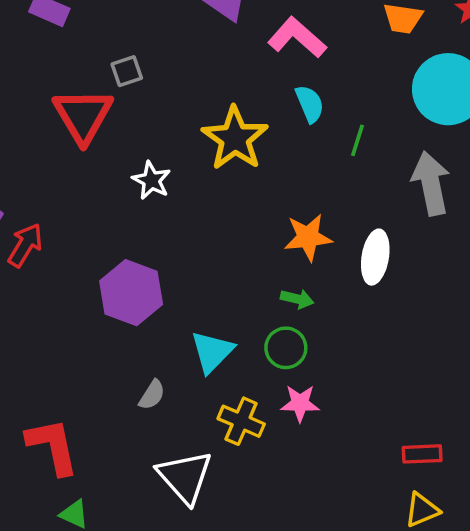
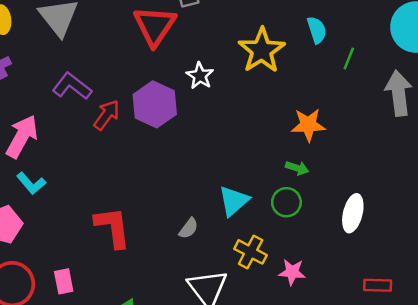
white ellipse: (375, 257) -> (353, 213), moved
purple hexagon: (131, 293) -> (155, 104), moved
pink star: (300, 403) -> (292, 272), moved
red L-shape: (53, 446) -> (113, 227), moved

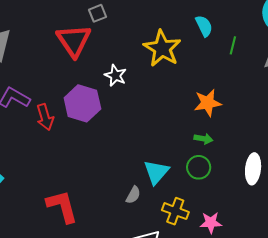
red arrow: (107, 115) -> (45, 117), turned 135
gray semicircle: (189, 228) -> (133, 195), moved

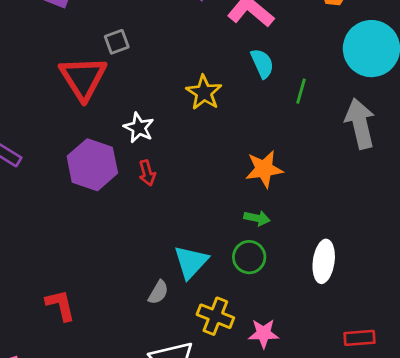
yellow star: (162, 48) -> (204, 93), size x0.7
red arrow: (45, 117) -> (147, 173), moved, size x0.7
red L-shape: (62, 206) -> (60, 305), size x0.7

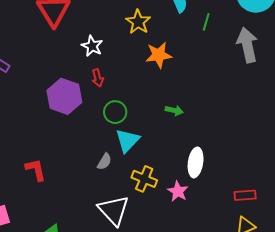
purple hexagon: (92, 165) -> (64, 96), moved
orange star: (264, 169) -> (159, 55), moved
green circle: (249, 257) -> (115, 112), moved
white ellipse: (324, 261) -> (196, 162), moved
pink star: (264, 333) -> (178, 191), turned 30

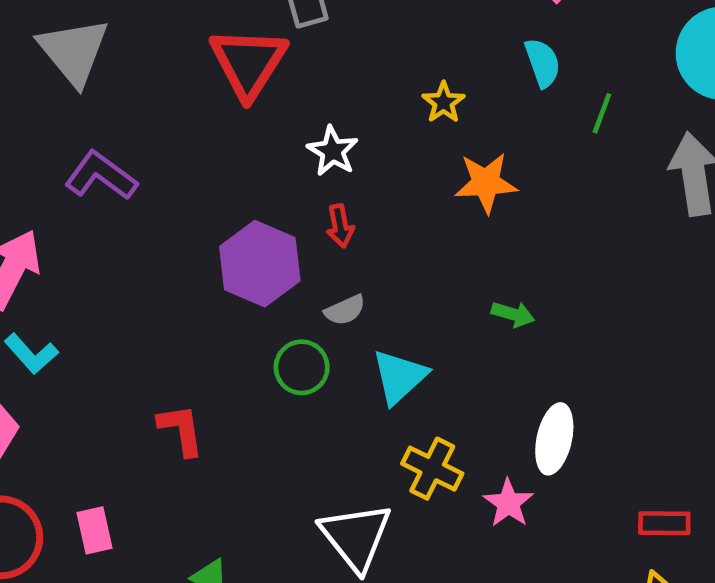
yellow star: (138, 22) -> (443, 102), size x0.7
green circle: (115, 112) -> (302, 367), moved
gray semicircle: (104, 162) -> (345, 310), moved, turned 30

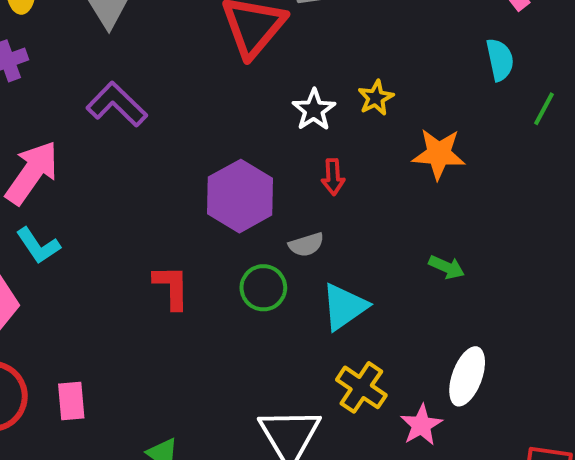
yellow star: (443, 102) -> (376, 98), moved
red arrow: (340, 226) -> (333, 177), moved
red L-shape: (181, 430) -> (171, 287), moved

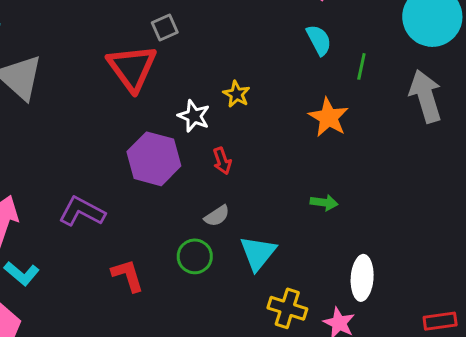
purple L-shape: (117, 104) -> (82, 212), moved
orange star: (439, 154) -> (329, 117), moved, turned -30
purple hexagon: (240, 196) -> (154, 159), moved

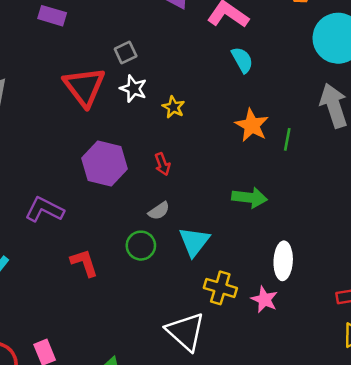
gray square: (165, 27) -> (126, 52), moved
green line: (361, 66) -> (287, 139), moved
white star: (194, 116) -> (133, 89), moved
green arrow: (324, 203) -> (250, 198), size x1.5

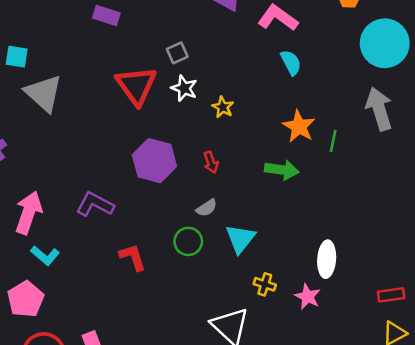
green arrow: (250, 198) -> (282, 170), moved
yellow cross: (220, 288) -> (265, 284), size x0.7

